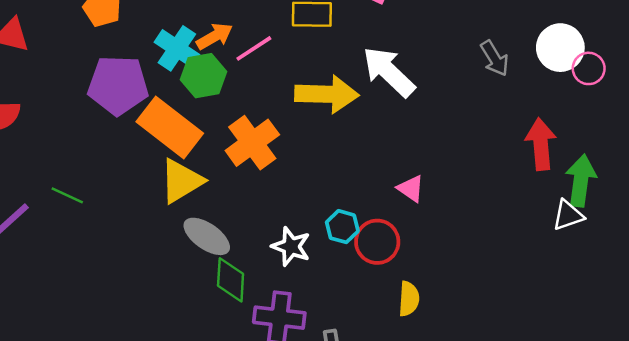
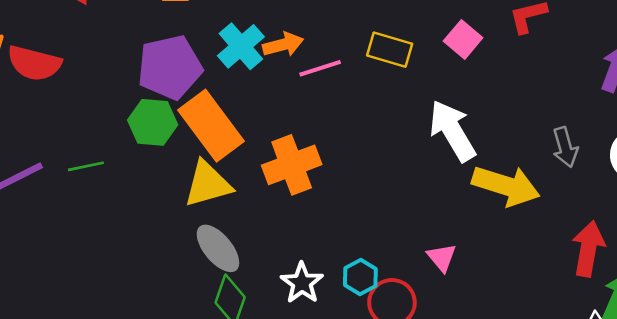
green hexagon: (204, 76) -> (153, 122), moved
purple pentagon: (118, 85) -> (170, 67), turned -30
yellow arrow: (327, 94) -> (506, 186), moved
green line: (67, 195) -> (86, 166), turned -52

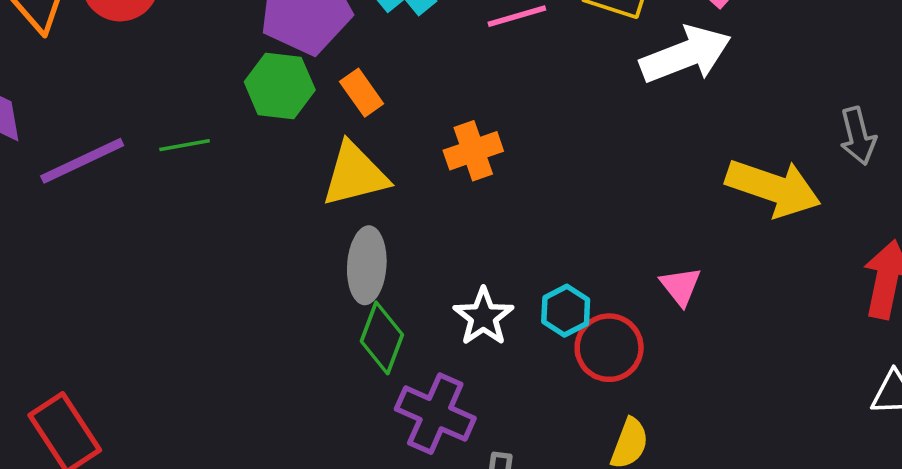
orange rectangle: (211, 126) -> (362, 93), size x0.5
white arrow: (452, 131) -> (686, 55), moved, turned 98
orange cross: (292, 165) -> (473, 151), size x0.7
gray ellipse: (218, 248) -> (367, 265), turned 42

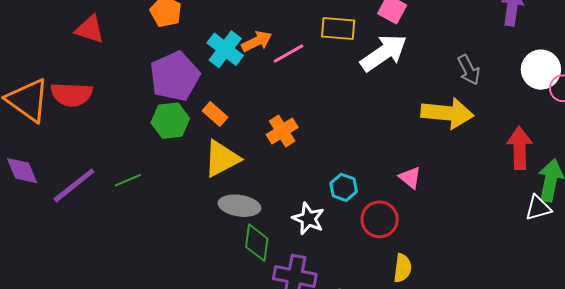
gray arrow: (858, 136) -> (469, 70), moved
green line: (185, 145) -> (128, 180), moved
gray ellipse: (367, 265) -> (239, 206), turned -72
cyan hexagon: (566, 311) -> (344, 187), moved

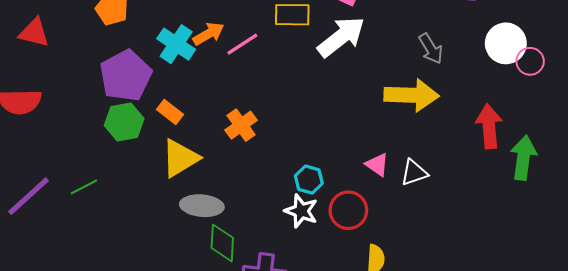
white triangle: (538, 208) -> (414, 173), moved
white star: (308, 219) -> (301, 211), moved

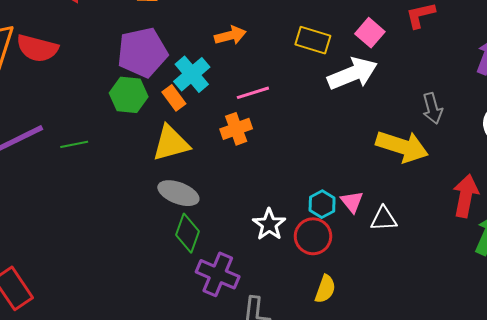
cyan cross: (176, 44) -> (192, 74), moved
pink line: (242, 44) -> (253, 93), moved
cyan hexagon: (309, 180) -> (322, 204), moved

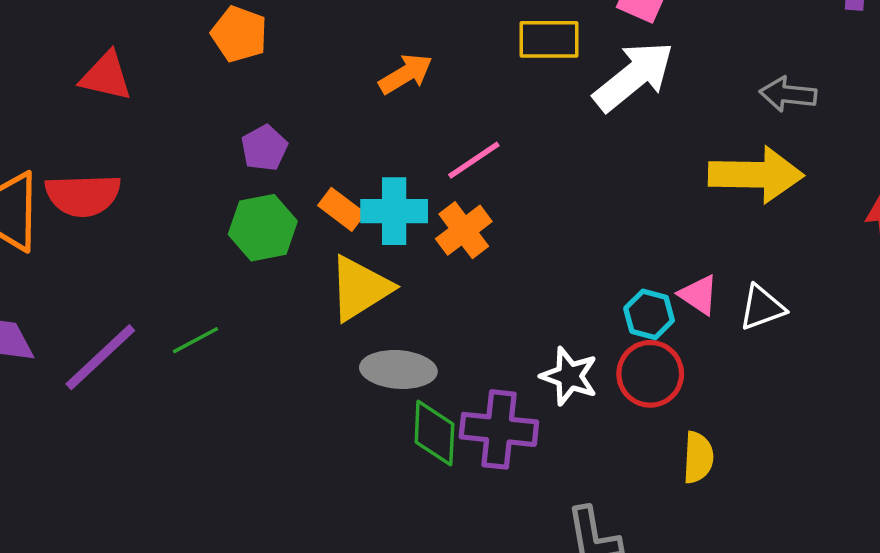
purple pentagon: (142, 52) -> (264, 148), size x0.5
cyan cross: (192, 74) -> (394, 211), moved, turned -33
gray arrow: (432, 108) -> (788, 94), turned 128
purple cross: (218, 274) -> (499, 429), moved

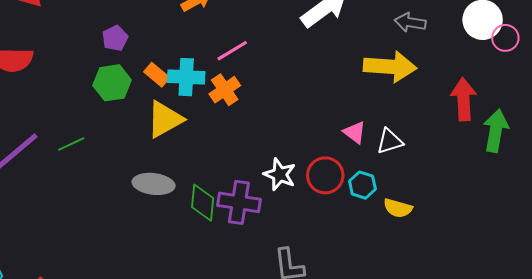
cyan hexagon: (649, 314) -> (362, 185), moved
gray ellipse: (398, 369) -> (154, 184), moved
yellow semicircle: (698, 457) -> (398, 208), moved, turned 100

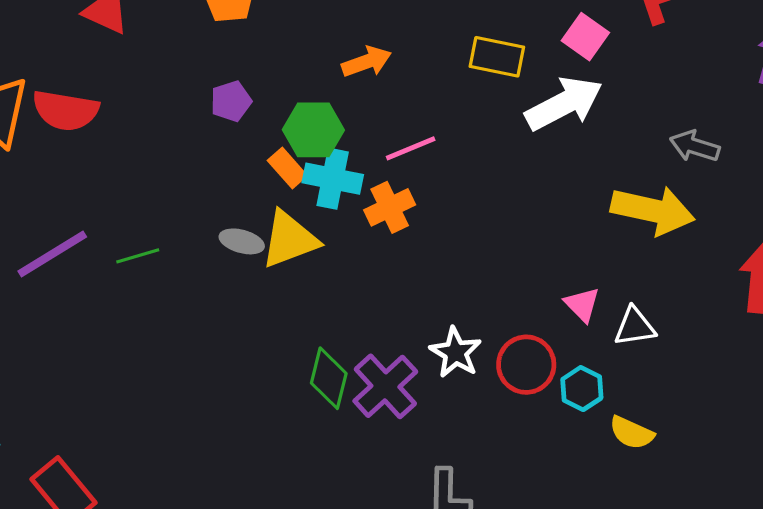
green hexagon: (112, 83) -> (313, 130), moved
gray ellipse: (154, 184) -> (242, 241), moved, size x0.7
purple cross: (239, 202) -> (385, 386), turned 30

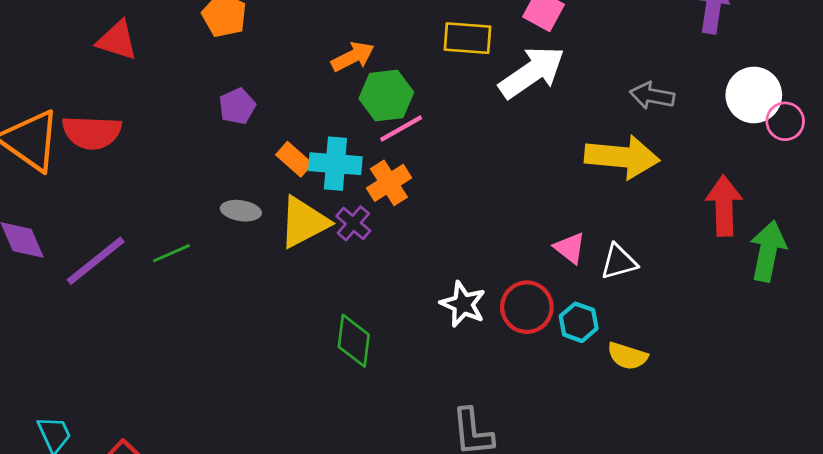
green hexagon: (313, 130) -> (386, 95), moved
gray ellipse: (242, 241) -> (241, 211), moved
purple cross: (385, 386) -> (353, 223), moved, size x0.6

